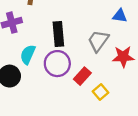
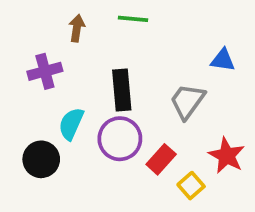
red star: (123, 57) -> (227, 156), moved, turned 30

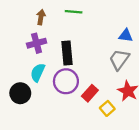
purple cross: (45, 71) -> (37, 43), moved
gray trapezoid: (187, 101) -> (119, 60), moved

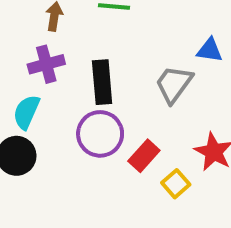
gray trapezoid: (119, 60) -> (174, 84), moved
cyan semicircle: (38, 73) -> (26, 112), moved

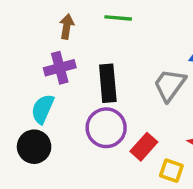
yellow square: (176, 184) -> (171, 171), turned -30

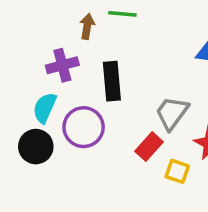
brown arrow: (67, 27) -> (87, 26), moved
gray trapezoid: (170, 85) -> (172, 113), moved
purple circle: (106, 128) -> (84, 127), moved

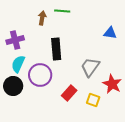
purple cross: (62, 65) -> (15, 40), moved
red rectangle: (149, 147) -> (69, 93), moved

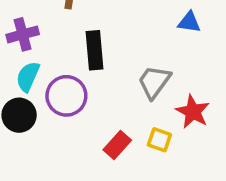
red rectangle: (69, 93) -> (117, 145), moved

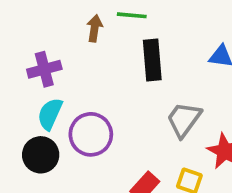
black rectangle: (94, 50) -> (152, 60), moved

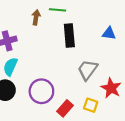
purple circle: (91, 134) -> (41, 91), moved

